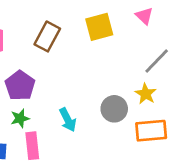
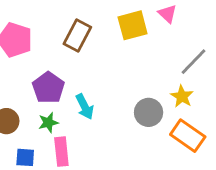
pink triangle: (144, 16) -> (167, 14), moved
cyan arrow: (68, 120) -> (85, 107), moved
orange rectangle: (151, 131) -> (188, 136), turned 40

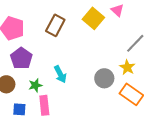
yellow square: (133, 25) -> (93, 18), turned -35
purple pentagon: (48, 88) -> (21, 58), moved

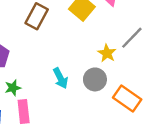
yellow star: (127, 67) -> (107, 53), moved
cyan arrow: (60, 74) -> (60, 78), moved

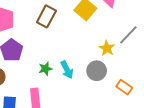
green star: (13, 88) -> (45, 69), moved
orange rectangle: (127, 98) -> (124, 87), size x0.7

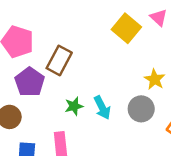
brown rectangle: (46, 16) -> (59, 60), moved

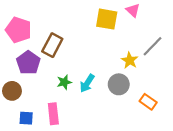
yellow square: (126, 28) -> (107, 19), turned -30
cyan arrow: (102, 108) -> (87, 83), turned 60

